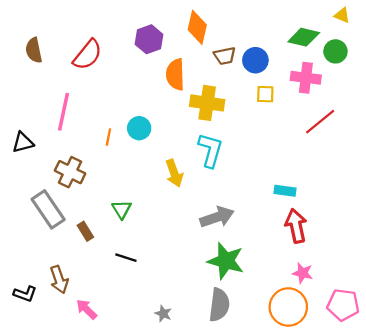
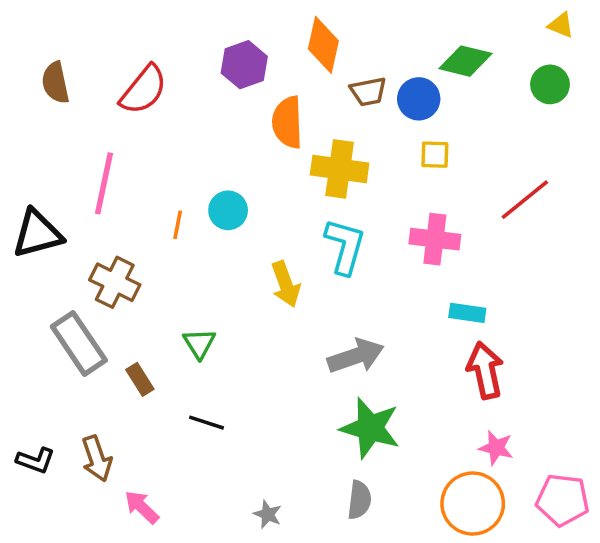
green diamond: (304, 37) -> (465, 61), moved
pink cross: (306, 78) -> (435, 239), moved
black triangle: (23, 142) -> (37, 234), size x1.4
black L-shape: (25, 294) -> (36, 460), moved
gray semicircle: (219, 305) -> (359, 500), size x0.7

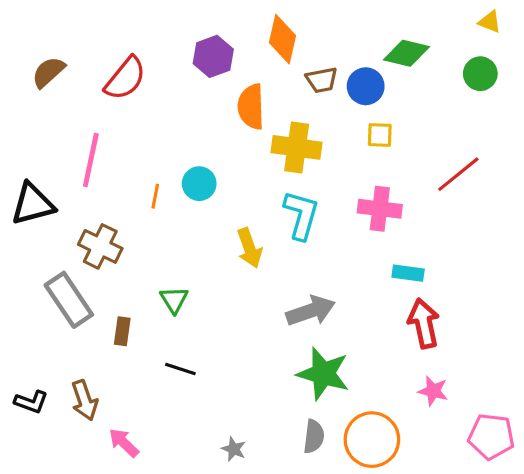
brown semicircle: (55, 83) -> (48, 72), turned 60
brown rectangle: (140, 379) -> (122, 331), turned 40
orange circle: (473, 504) -> (372, 440), moved

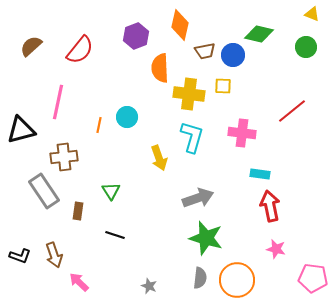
yellow square: (380, 135) -> (223, 86), moved
brown cross: (100, 246) -> (64, 157), turned -32

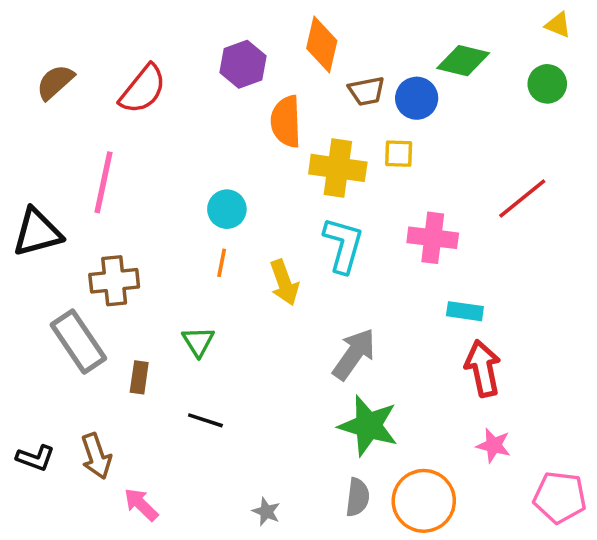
orange line: (99, 125) -> (222, 263), moved
gray arrow: (198, 198) -> (354, 354), turned -36

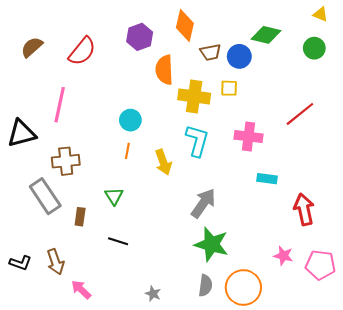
red arrow: (483, 368) -> (304, 209), moved
pink pentagon: (560, 497) -> (320, 265), moved

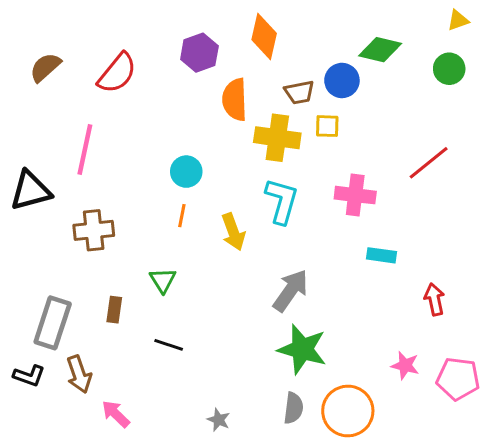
yellow triangle: (320, 14) -> (458, 20), turned -42
brown trapezoid: (211, 52) -> (299, 92), moved
gray rectangle: (45, 196) -> (53, 323), moved, turned 52
red arrow: (304, 209) -> (434, 299), size x0.7

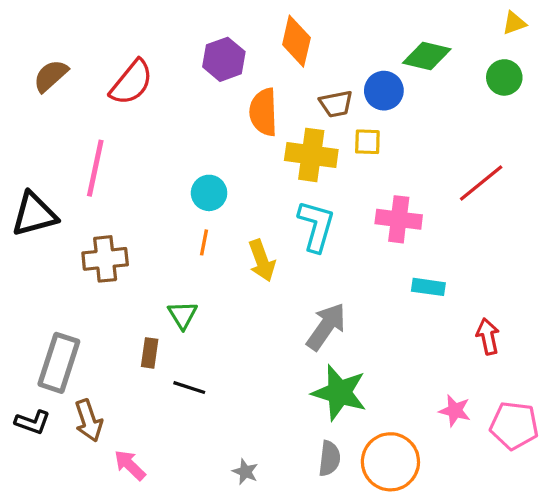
brown rectangle: (114, 310) -> (150, 353), moved

